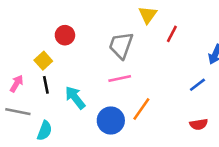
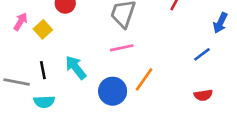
pink arrow: (17, 84) -> (21, 22), moved
black line: (46, 85) -> (43, 70), moved
cyan semicircle: (45, 131) -> (44, 102), turned 66

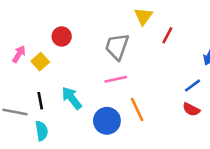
orange line: (144, 79) -> (137, 109), turned -60
red semicircle: (203, 95) -> (191, 109), moved, turned 36
cyan semicircle: (44, 102) -> (42, 131), turned -96

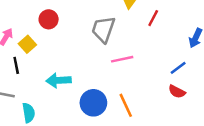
pink line: (116, 79) -> (122, 59), moved
cyan arrow: (72, 98) -> (59, 80), turned -55
black line: (40, 101) -> (16, 65), moved
orange line: (137, 109) -> (126, 105), moved

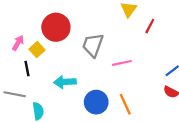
red circle: (49, 19) -> (56, 27), size x1.6
gray trapezoid: (103, 29) -> (93, 45), moved

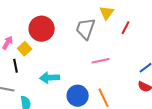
gray trapezoid: (93, 45) -> (86, 29), moved

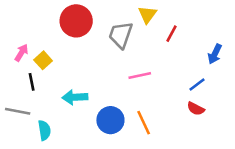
red circle: (42, 29) -> (76, 21), moved

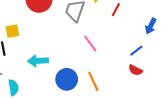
yellow square: (43, 60) -> (12, 31), turned 32
pink line: (140, 76) -> (90, 43), turned 66

